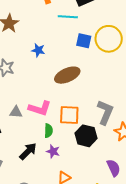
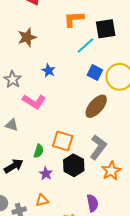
cyan line: (68, 17) -> (85, 46), turned -60
brown ellipse: (67, 75) -> (96, 106), moved, turned -40
pink L-shape: (40, 108) -> (34, 102), moved
purple star: (53, 151) -> (46, 174), moved

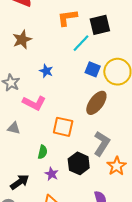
orange square: (63, 141) -> (63, 127), moved
black arrow: (14, 166) -> (20, 182), moved

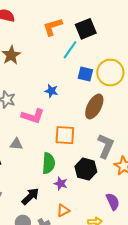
blue star: (46, 71) -> (51, 91), moved
green semicircle: (43, 152) -> (48, 163), size x1.5

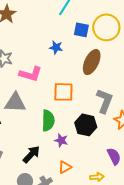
blue star: (51, 91) -> (56, 47), moved
gray triangle: (16, 144) -> (15, 103), size x1.6

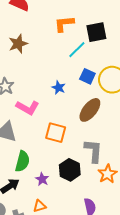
gray L-shape: (105, 101) -> (93, 151), turned -30
green semicircle: (48, 121) -> (22, 161), moved

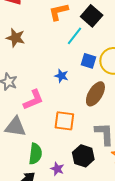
black square: (96, 32) -> (92, 16), turned -30
brown star: (18, 44) -> (16, 38), turned -30
pink L-shape: (28, 108) -> (33, 100), turned -45

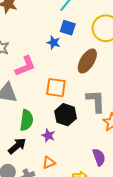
blue square: (88, 61) -> (68, 28), moved
black hexagon: (83, 156) -> (66, 115), moved

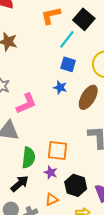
blue star: (54, 43) -> (60, 87), moved
orange square: (56, 88) -> (57, 150), moved
black hexagon: (66, 115) -> (76, 185), moved

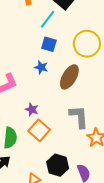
orange square: (57, 150) -> (39, 130), turned 35
purple star: (51, 172) -> (32, 109), moved

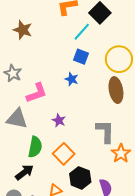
brown ellipse: (69, 77) -> (116, 90), moved, turned -45
orange square: (39, 130) -> (64, 154), moved

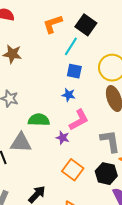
pink L-shape: (37, 93) -> (79, 120), moved
green semicircle: (35, 147) -> (39, 120), moved, turned -90
black hexagon: (80, 178) -> (106, 174), moved

